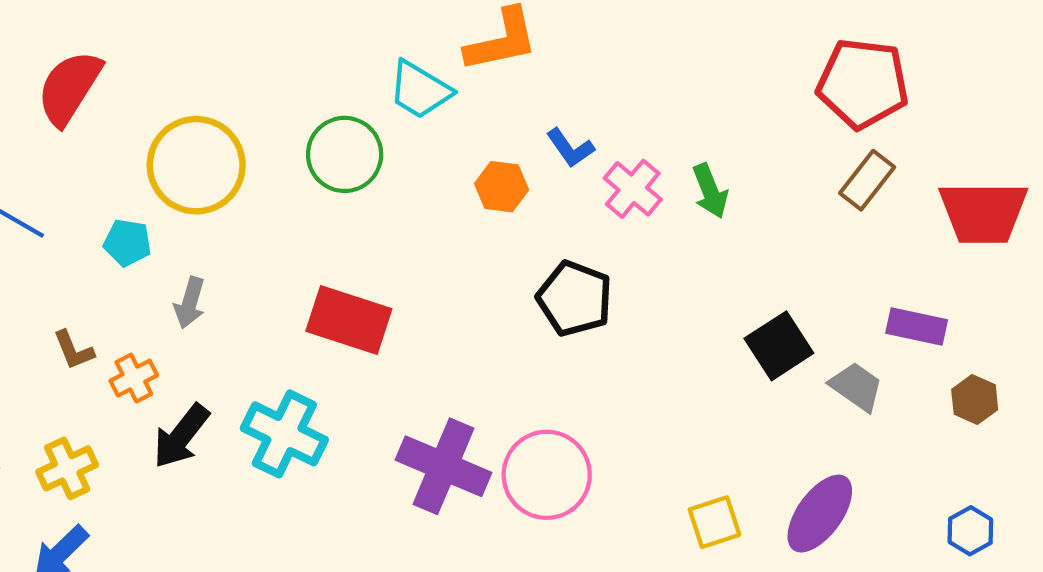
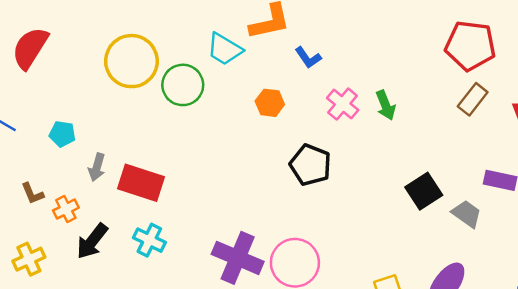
blue L-shape: (570, 148) -> (308, 58), moved
yellow circle: (196, 165) -> (131, 61), moved
red rectangle: (349, 320) -> (141, 183), moved
cyan cross: (284, 434) -> (149, 240), size x0.7

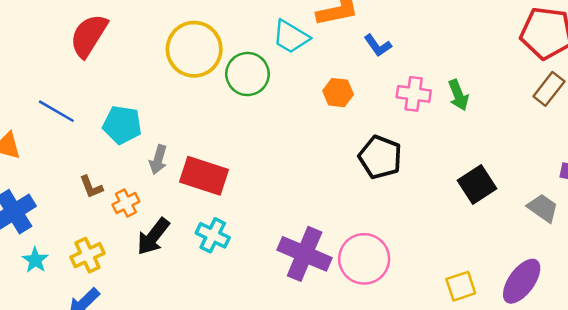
pink cross: (343, 104) -> (414, 94), turned -32
cyan pentagon: (62, 134) -> (122, 125), size x1.4
black square: (424, 191) -> (477, 184), moved

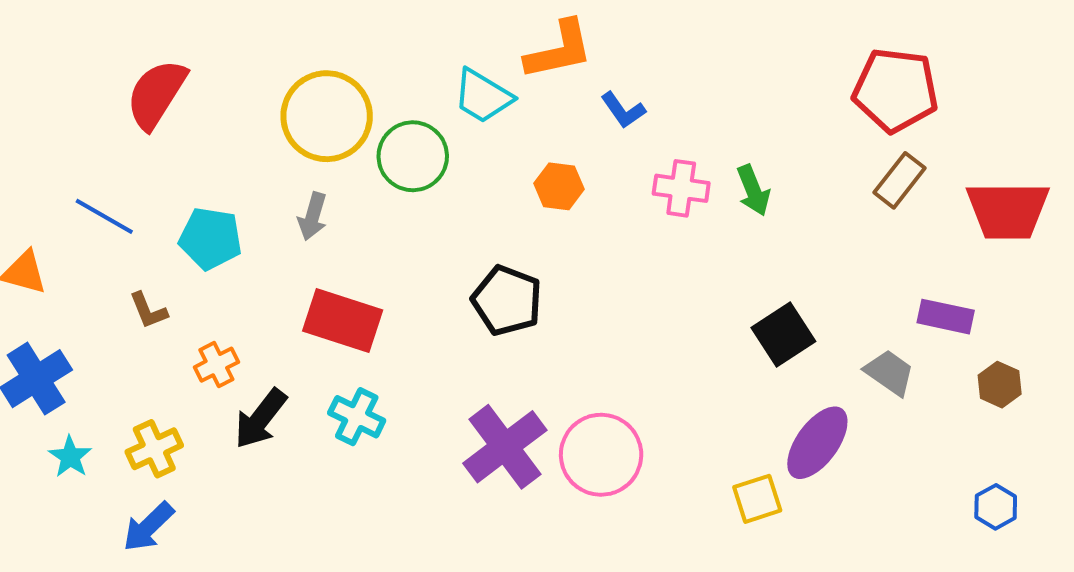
black pentagon: (380, 157) -> (507, 300), moved
gray arrow: (158, 160) -> (313, 216), moved
brown L-shape: (91, 187) -> (148, 310), moved
purple cross: (305, 254) -> (505, 447), turned 30
purple ellipse: (522, 281) -> (817, 443), moved

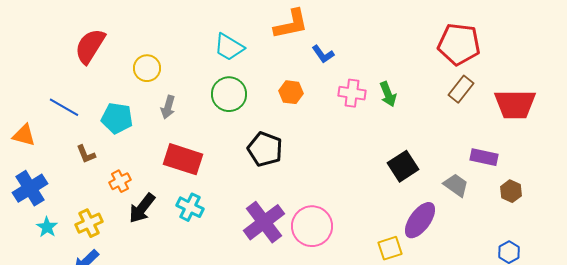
cyan trapezoid: (483, 96) -> (229, 47), moved
yellow circle: (327, 116) -> (147, 68), moved, size x0.6
green circle: (413, 156) -> (229, 94), moved

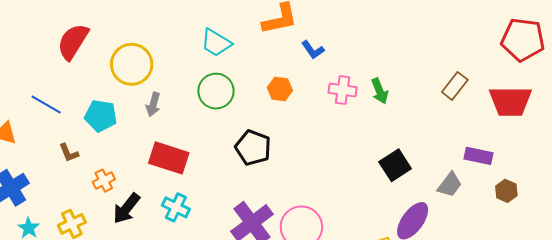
red pentagon: (459, 44) -> (523, 40), moved
yellow circle: (147, 68) -> (132, 64), size x1.5
gray trapezoid: (456, 185) -> (450, 185), turned 92

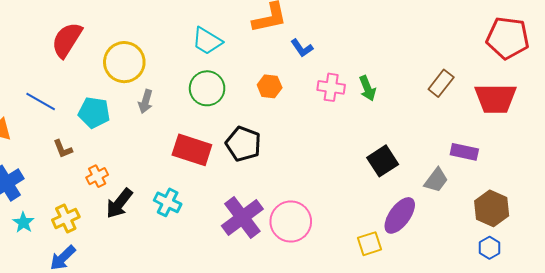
red rectangle: (169, 158) -> (192, 150), moved
brown hexagon: (506, 191) -> (492, 208), moved, size x1.6

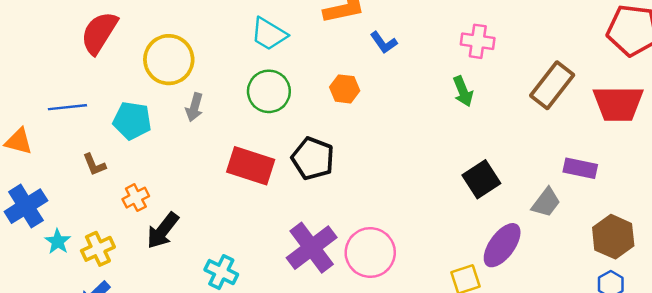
brown rectangle: (441, 83) -> (552, 85), size x1.4
pink cross: (331, 87) -> (478, 41), moved
blue line: (41, 101) -> (67, 107), turned -36
cyan cross: (168, 202) -> (221, 272), moved
cyan star: (23, 223) -> (58, 242), moved

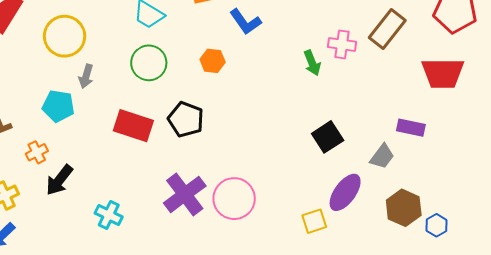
pink cross: (478, 41) -> (342, 44), moved
blue L-shape: (384, 43) -> (245, 22), size x1.4
brown rectangle: (552, 85) -> (387, 29), moved
cyan pentagon: (132, 121) -> (58, 106), moved
brown hexagon: (613, 237) -> (404, 208), moved

